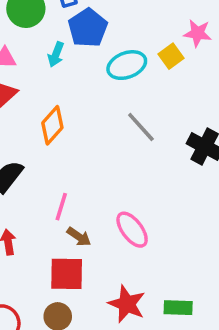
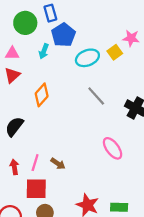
pink line: (61, 207) -> (35, 163), moved
pink ellipse: (132, 230) -> (113, 148), moved
red square: (67, 274) -> (36, 189), moved

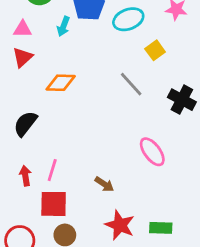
yellow square: (115, 52) -> (155, 50), moved
cyan ellipse: (87, 58) -> (128, 19), moved
orange diamond: (42, 95) -> (61, 83), turned 50
brown arrow: (58, 164) -> (104, 184), moved

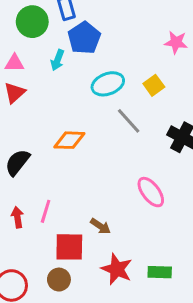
cyan ellipse: (128, 19) -> (108, 84), moved
orange diamond: (61, 83) -> (69, 140), moved
red square: (54, 204) -> (69, 247), moved

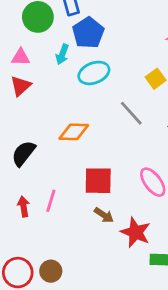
cyan ellipse: (108, 84) -> (94, 73), moved
red square: (69, 247) -> (98, 181), moved
red star: (117, 269) -> (136, 232), moved
brown circle: (59, 280) -> (51, 271), moved

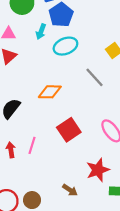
red square: (98, 181) -> (69, 130), turned -35
brown arrow: (104, 215) -> (70, 190), moved
red star: (136, 232) -> (98, 170), turned 30

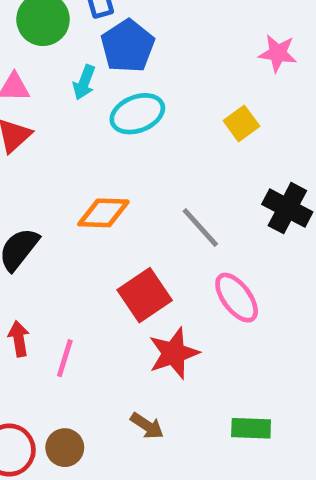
gray line: (94, 77) -> (200, 227), moved
pink line: (32, 145) -> (65, 358), moved
red star: (98, 170) -> (174, 353), moved

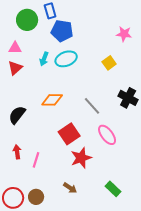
blue pentagon: (128, 46) -> (62, 31), turned -30
cyan arrow: (84, 82) -> (44, 59), moved
green rectangle: (251, 428) -> (113, 189), turned 42

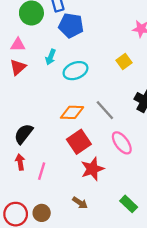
cyan ellipse: (66, 59) -> (75, 71), moved
orange diamond: (52, 100) -> (72, 112), moved
black semicircle: (17, 115) -> (24, 134), moved

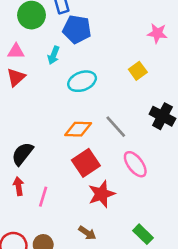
cyan arrow: (51, 57) -> (54, 55), moved

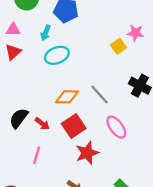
pink star: (157, 33) -> (135, 33), moved
cyan ellipse: (82, 81) -> (57, 55), moved
red arrow: (19, 186) -> (42, 124), moved, turned 136

